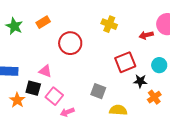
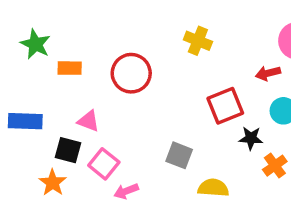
orange rectangle: (43, 22) -> (70, 68), moved, turned 32
red arrow: (146, 35) -> (268, 73), moved
orange star: (17, 100) -> (53, 183), moved

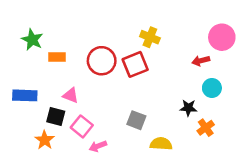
red square: (225, 106) -> (135, 64), moved

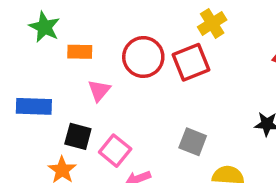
yellow cross: (150, 37) -> (212, 23), turned 36
pink triangle: (71, 95) -> (99, 91), moved, turned 49

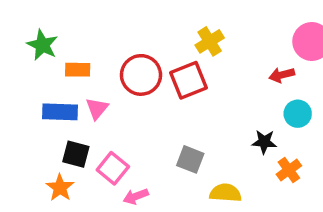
blue rectangle: (34, 106) -> (60, 112), moved

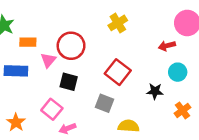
red square: (189, 80) -> (118, 72), moved, turned -30
pink triangle: (97, 108) -> (48, 60), moved
black square: (76, 154) -> (69, 82), moved
orange cross: (289, 170) -> (182, 110), moved

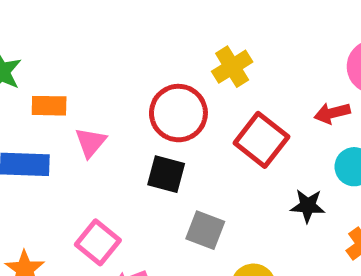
red circle: (71, 46) -> (178, 113), moved
red square: (118, 72) -> (261, 140), moved
black square: (69, 82) -> (166, 174), moved

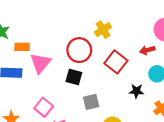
pink triangle: (91, 142) -> (40, 63), size x1.5
gray square: (205, 230) -> (91, 102), turned -35

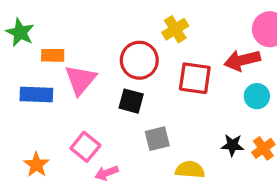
red arrow: (147, 50) -> (242, 60), size x1.5
red square: (116, 62) -> (195, 78), turned -30
black star: (136, 91) -> (232, 145), moved

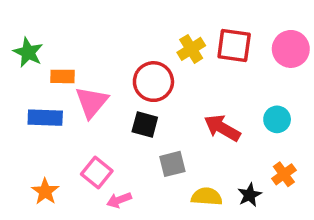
red arrow: (242, 60) -> (222, 128), moved, turned 44
red square: (195, 78) -> (234, 46), moved
black star: (232, 145) -> (250, 195), moved, turned -30

